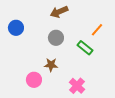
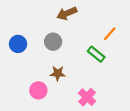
blue circle: (16, 28) -> (18, 44), moved
gray circle: (56, 38) -> (53, 42), moved

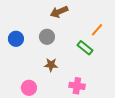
pink circle: (38, 90) -> (29, 88), moved
pink cross: (87, 97) -> (77, 86), turned -35

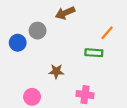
gray circle: (47, 37) -> (38, 31), moved
green rectangle: (85, 48) -> (94, 53), turned -35

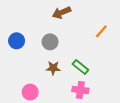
gray circle: (38, 31) -> (50, 42), moved
green rectangle: (94, 53) -> (80, 67), moved, turned 35

